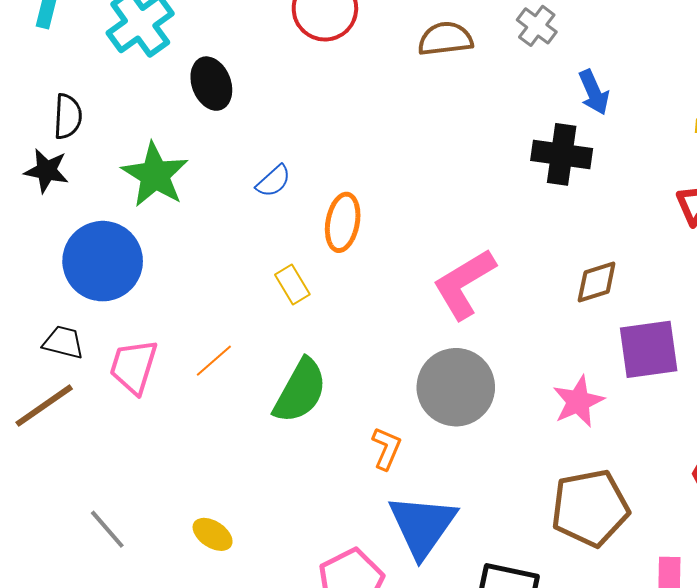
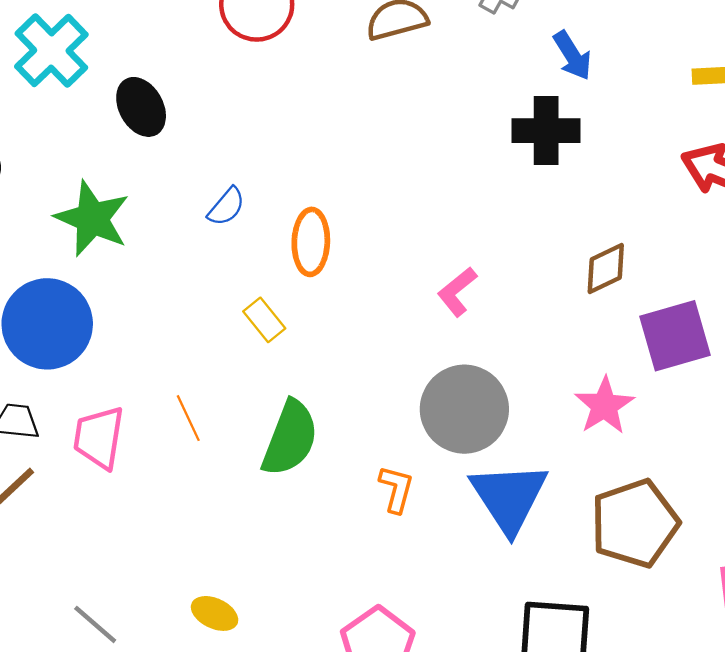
pink L-shape: (464, 284) -> (457, 292), size x0.6
orange line: (214, 361) -> (188, 418), turned -66
blue triangle: (422, 526) -> (509, 497), moved

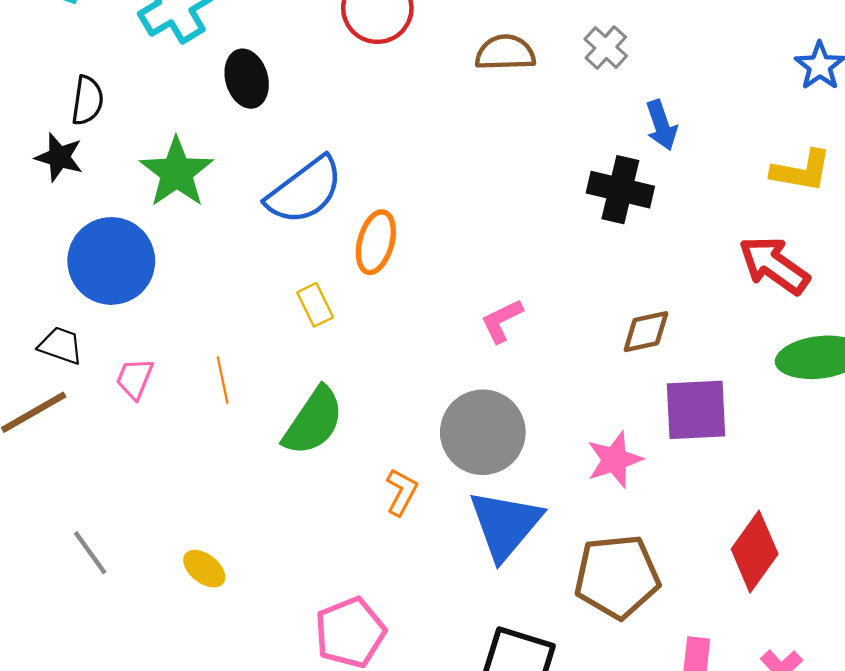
blue semicircle: (226, 207) -> (305, 191), size x2.0
pink trapezoid: (99, 437) -> (135, 379), size x0.7

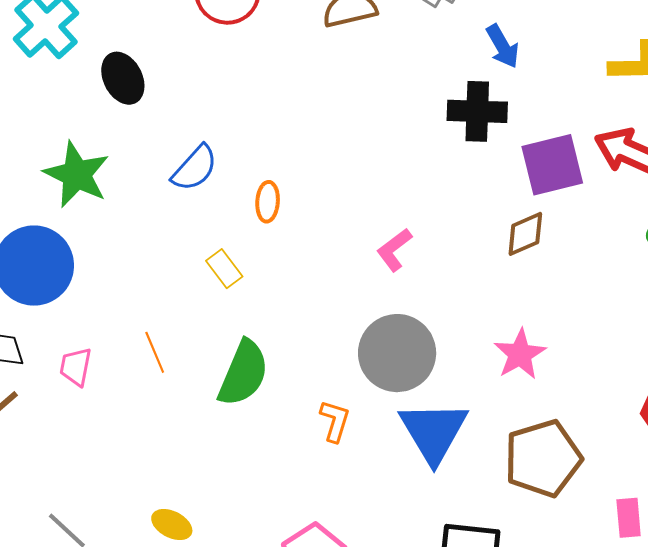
blue semicircle: (305, 191) -> (195, 168), size x0.7
orange ellipse: (376, 242) -> (268, 202), size x0.7
purple square: (696, 410) -> (552, 165), moved

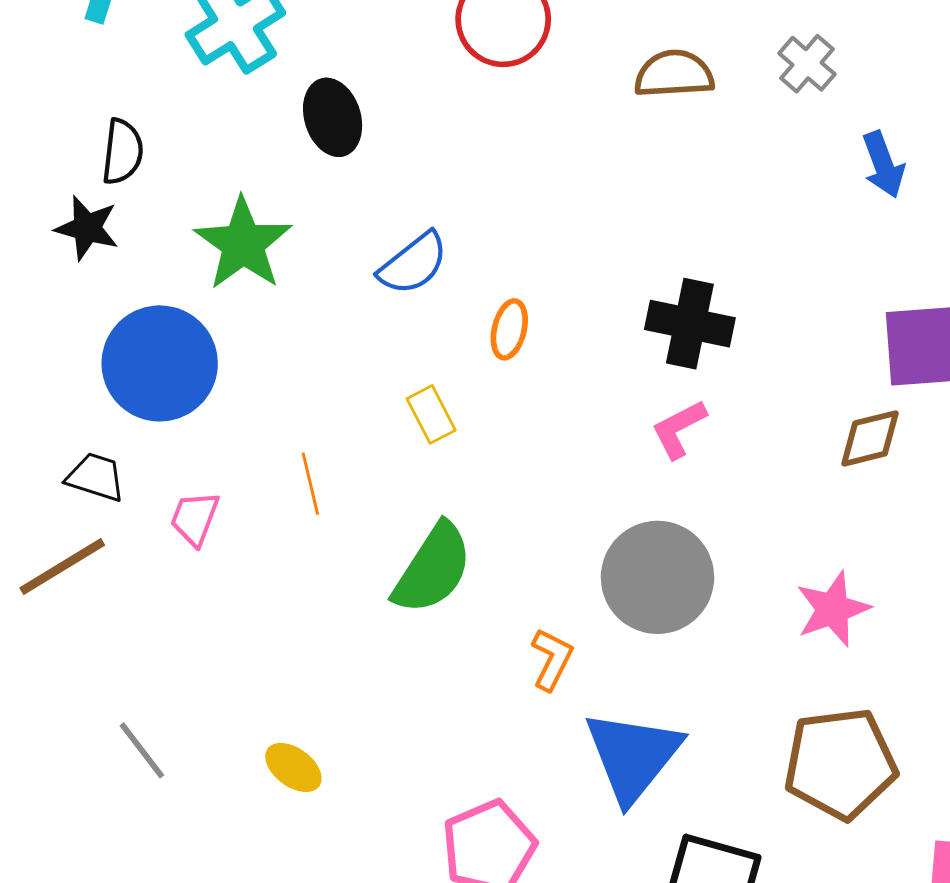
black cross: (477, 111) -> (690, 324), moved
orange line: (155, 352) -> (310, 484), moved
blue triangle: (434, 432) -> (633, 756), moved

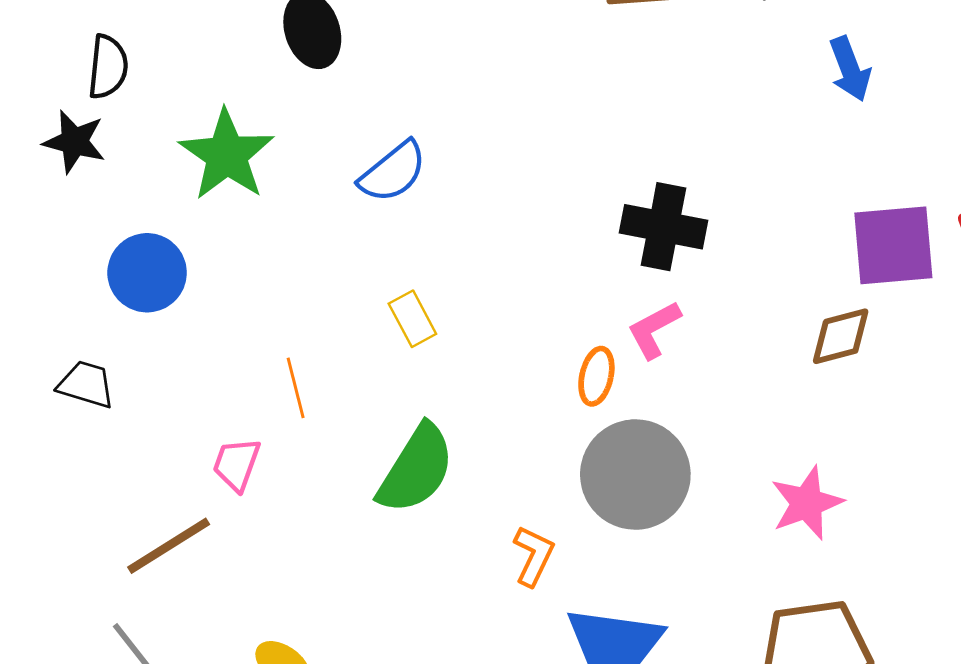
orange ellipse: (509, 329) -> (596, 376), moved
blue circle: (160, 363) -> (147, 273), size x0.7
pink trapezoid: (195, 518) -> (236, 464), moved
brown line: (62, 566) -> (169, 546), moved

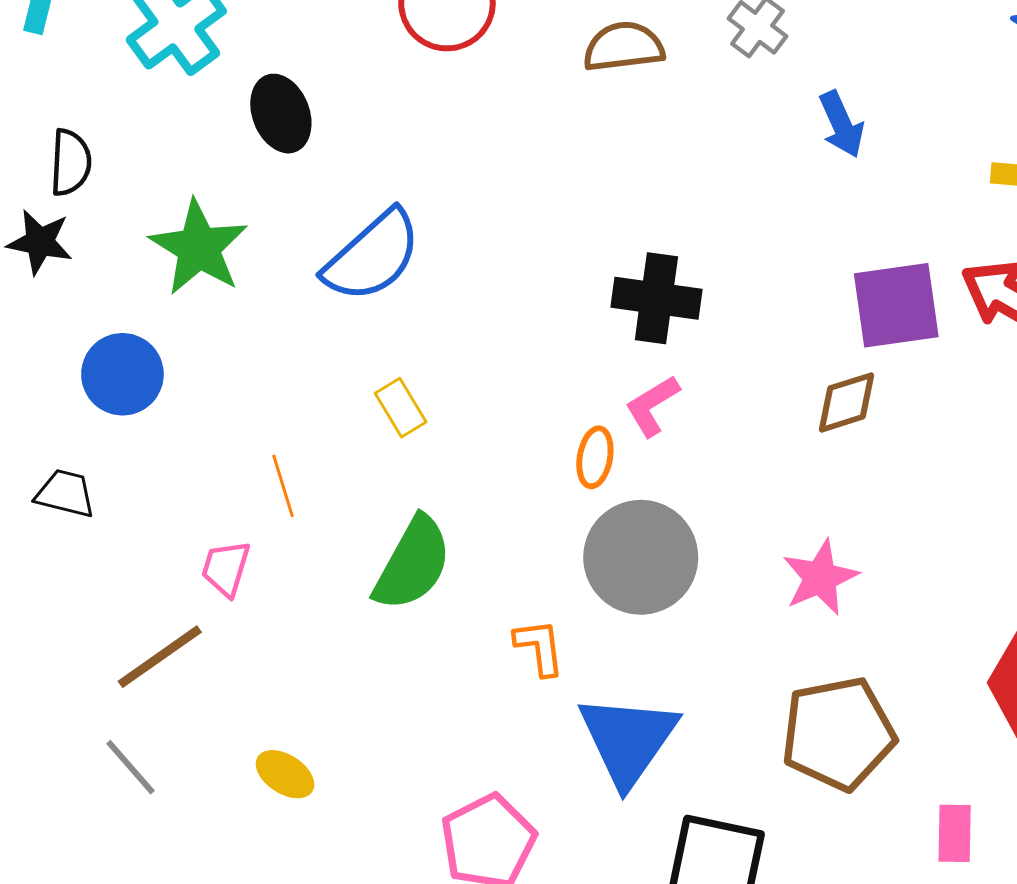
blue semicircle: (393, 172) -> (372, 256), size x1.4
orange L-shape: (534, 556) -> (539, 647), turned -30

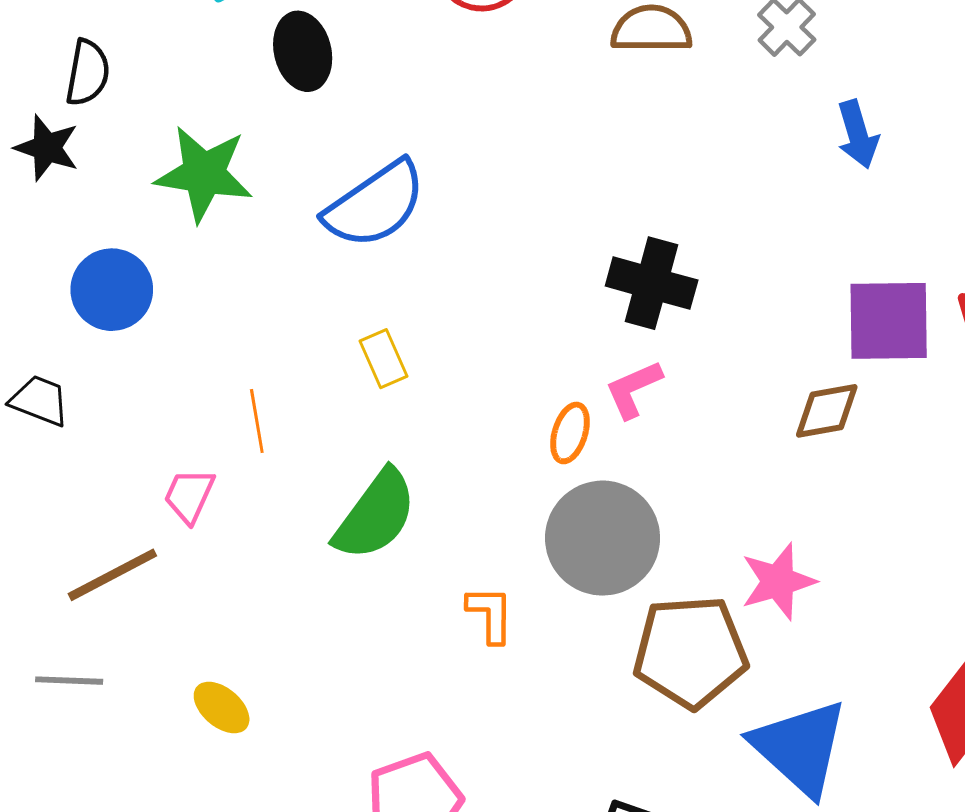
green star: (199, 248) -> (204, 174), turned -30
brown pentagon: (838, 733) -> (690, 652), moved
blue triangle: (628, 740) -> (800, 747), moved, turned -30
gray line: (131, 767) -> (69, 681), turned -54

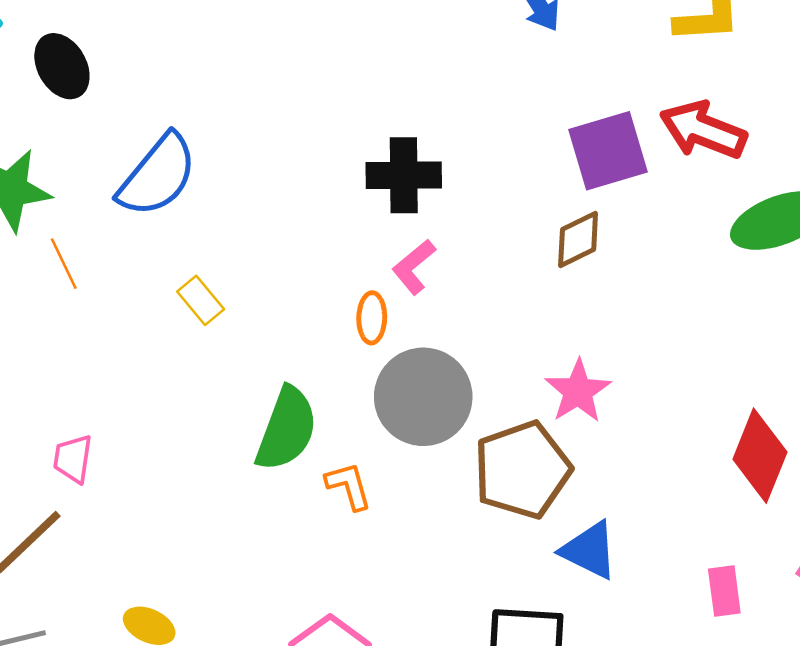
orange line: (257, 421) -> (64, 264), moved
green semicircle: (375, 515) -> (286, 429), moved
blue triangle: (800, 747) -> (589, 550), moved, size x0.7

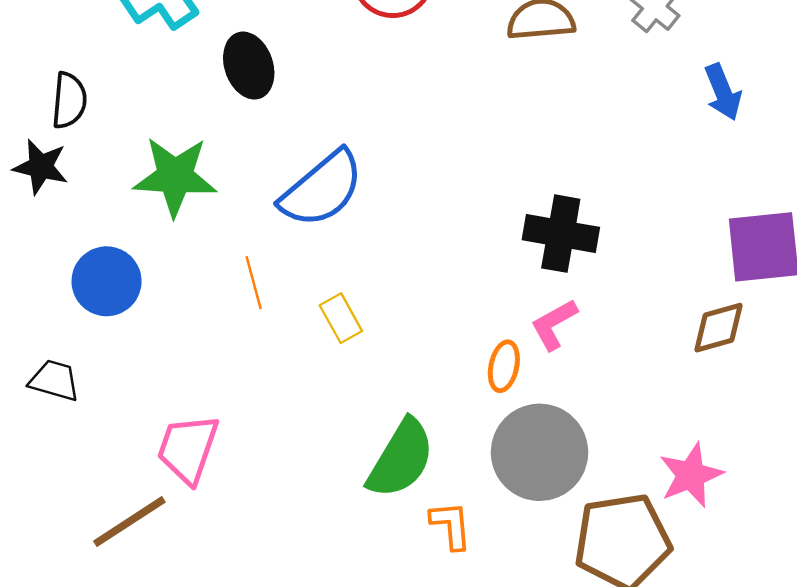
orange line: (64, 264) -> (254, 283), moved
pink trapezoid: (73, 459) -> (188, 449), size x1.5

